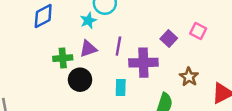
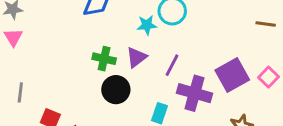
purple square: (169, 39) -> (232, 75), size x1.6
purple triangle: (88, 49) -> (137, 57), turned -36

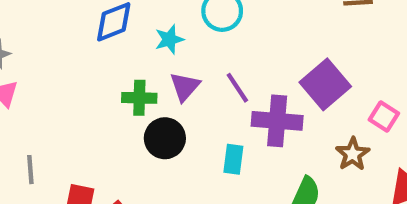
cyan star: (147, 25) -> (169, 39), moved
purple line: (172, 65) -> (237, 88), turned -50
pink square: (269, 77) -> (384, 116), moved

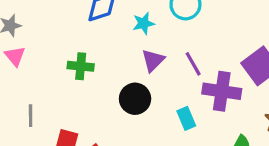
green cross: (139, 98) -> (81, 66), moved
cyan rectangle: (233, 159) -> (186, 118), turned -35

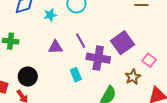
purple triangle: (153, 60) -> (55, 47), moved, turned 42
black circle: (135, 99) -> (28, 77), moved

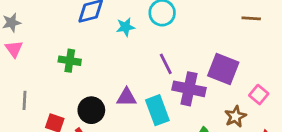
purple square: (123, 43) -> (223, 69), turned -35
purple triangle: (55, 47) -> (127, 97), moved
cyan rectangle: (76, 75) -> (157, 110), size x1.5

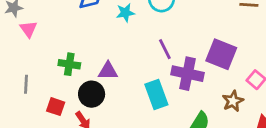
pink triangle: (14, 49) -> (28, 29), moved
green cross: (70, 61) -> (69, 64), moved
purple triangle: (127, 97) -> (108, 71), moved

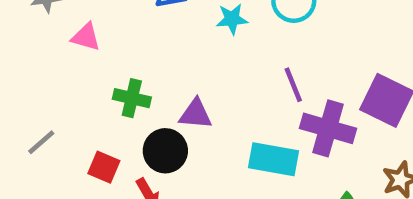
pink triangle: (28, 29) -> (86, 37), moved, turned -42
gray line: (26, 84) -> (41, 142), moved, turned 42
cyan rectangle: (156, 94) -> (273, 159), turned -64

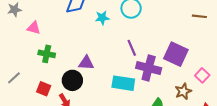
green cross: (132, 98) -> (47, 54), moved

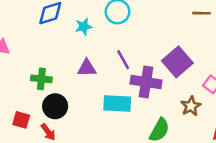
green cross: (47, 54) -> (41, 79), moved
purple square: (176, 54) -> (177, 62), turned 30
purple triangle: (86, 63) -> (87, 68), moved

